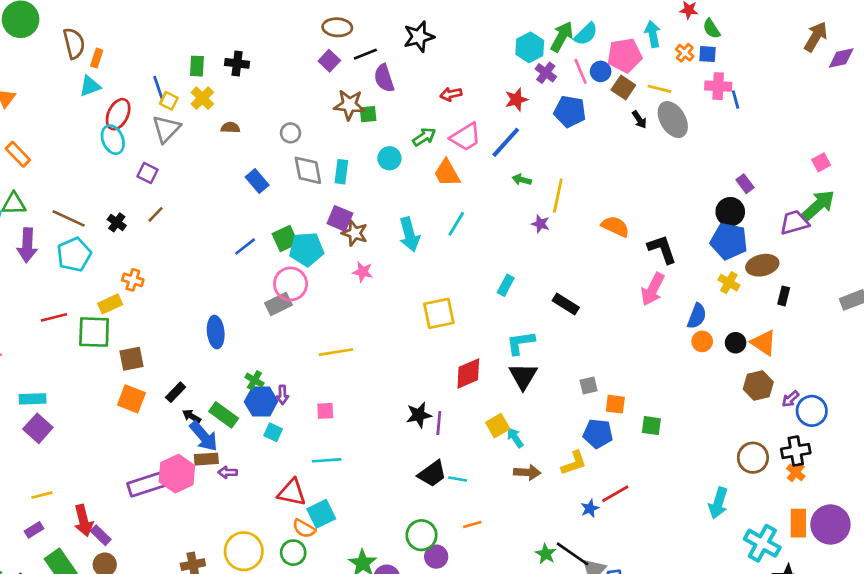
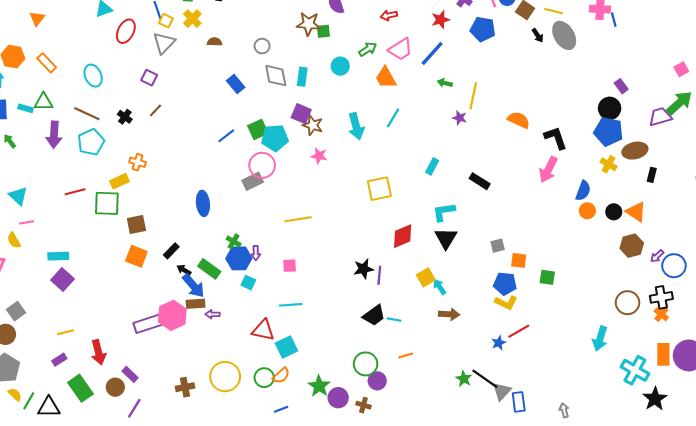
cyan ellipse: (113, 140) -> (93, 76), moved
yellow L-shape: (574, 463) -> (506, 303), moved, turned 45
orange semicircle: (304, 529) -> (281, 376), moved, turned -72
purple rectangle: (101, 535) -> (130, 374), moved

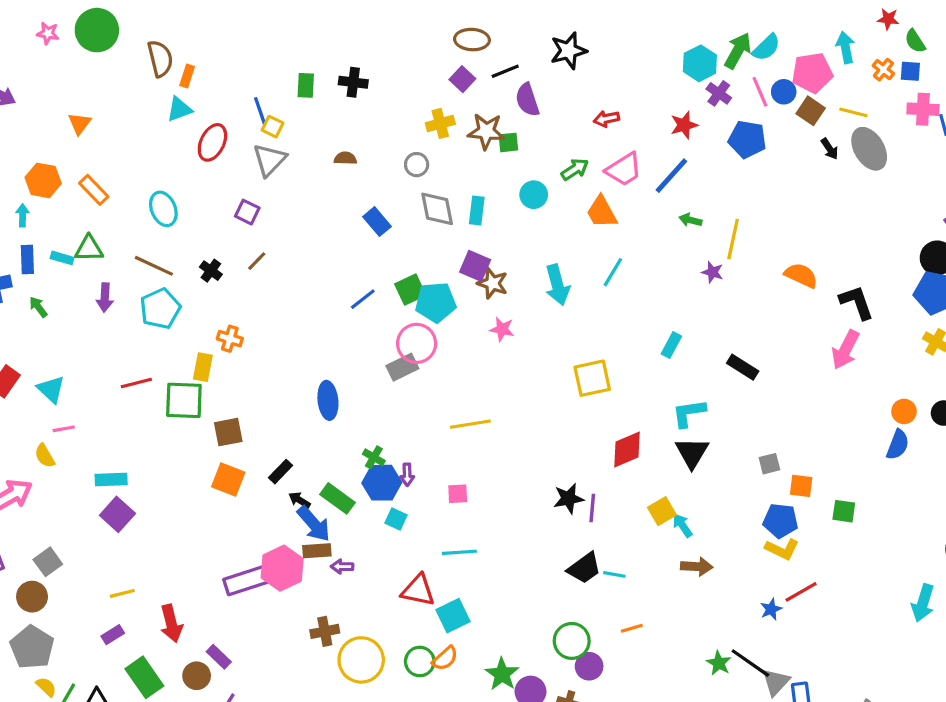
yellow cross: (192, 19) -> (440, 123), moved, turned 30
purple arrow: (54, 135) -> (105, 298), size x0.7
yellow rectangle: (120, 181) -> (203, 367), turned -54
blue semicircle: (583, 191) -> (898, 445), moved
brown cross: (185, 387) -> (325, 631), moved

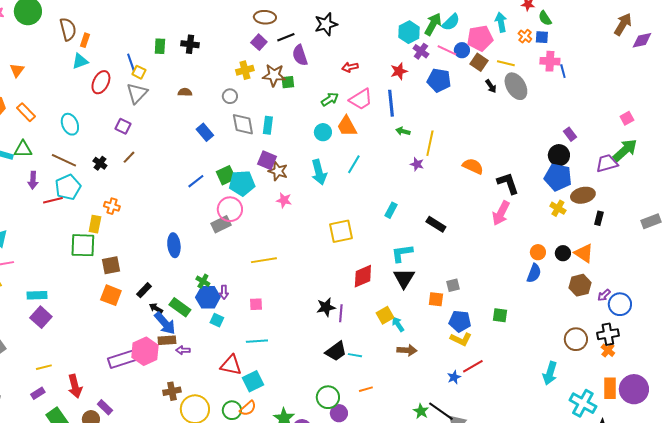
pink line: (760, 92) -> (447, 50), turned -42
blue line: (671, 176) -> (391, 103), turned -48
cyan circle: (534, 195) -> (323, 132), moved
red line: (136, 383) -> (53, 200), moved
orange square: (801, 486) -> (436, 299), moved

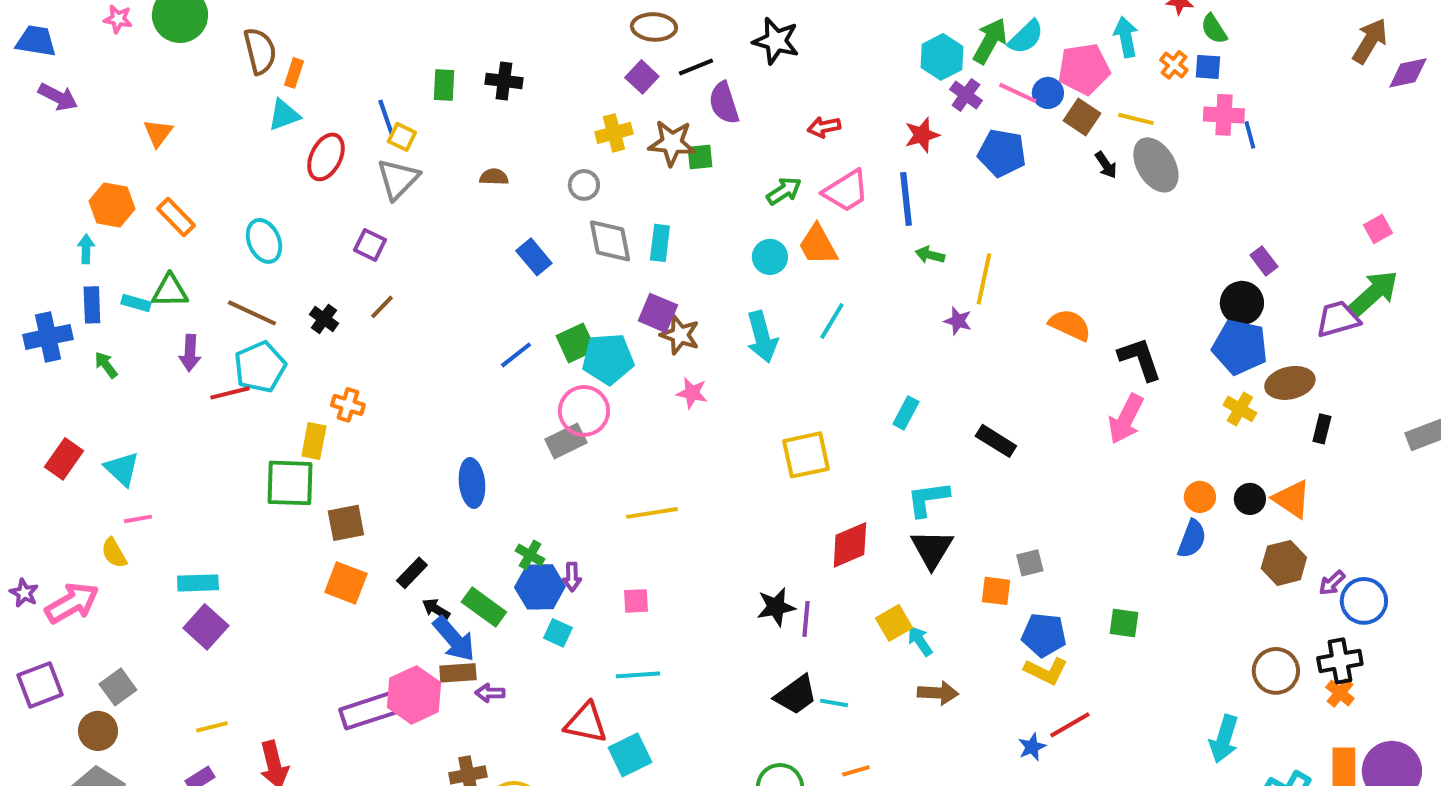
black star: (326, 24) -> (776, 41), turned 30

